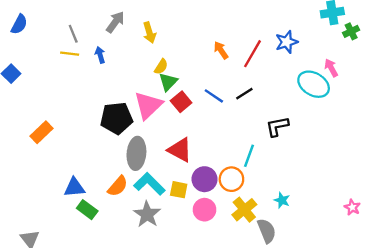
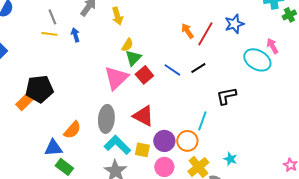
orange arrow: (221, 50) -> (187, 31), moved
black pentagon: (117, 118) -> (39, 89), moved
orange semicircle: (118, 186) -> (72, 130), moved

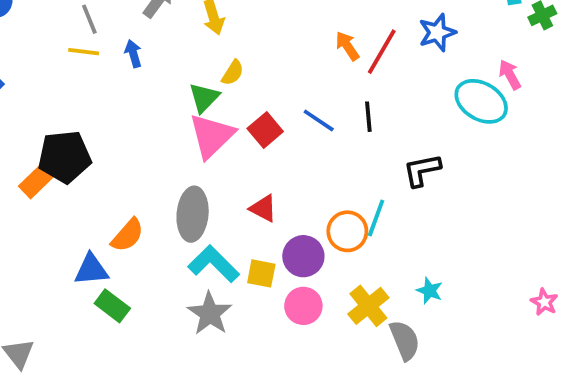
green triangle: (133, 58) -> (204, 98), moved
black line: (198, 68) -> (368, 117), turned -63
red triangle: (143, 116) -> (263, 208), size x0.7
orange circle: (187, 141) -> (347, 231), moved

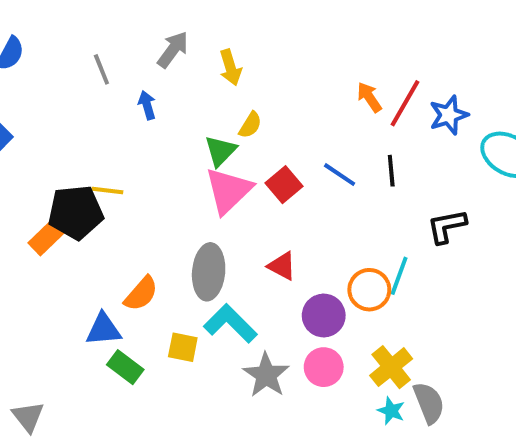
blue star: (437, 33) -> (449, 115), moved
yellow line: (84, 52) -> (107, 190), moved
yellow square: (261, 273) -> (183, 347), moved
cyan star: (430, 291) -> (391, 411), moved
gray star: (210, 314) -> (266, 375), moved

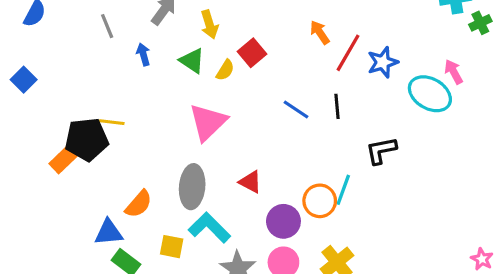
orange arrow: (369, 97) -> (320, 32), moved
green triangle: (220, 151) -> (192, 61), moved, turned -40
red square: (284, 185) -> (252, 53), moved

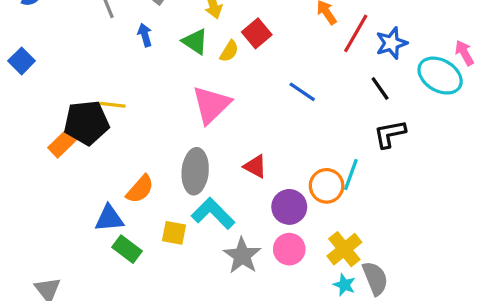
black line: (337, 106) -> (380, 89), moved, turned -30

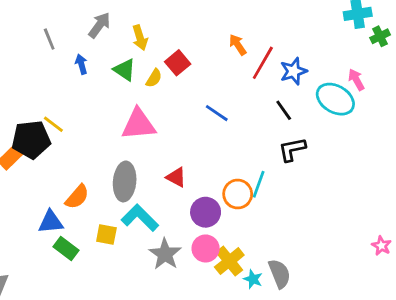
yellow line: (112, 105) -> (53, 124), turned 30
pink triangle: (211, 105) -> (139, 124), turned 39
yellow cross: (344, 249) -> (229, 261), moved

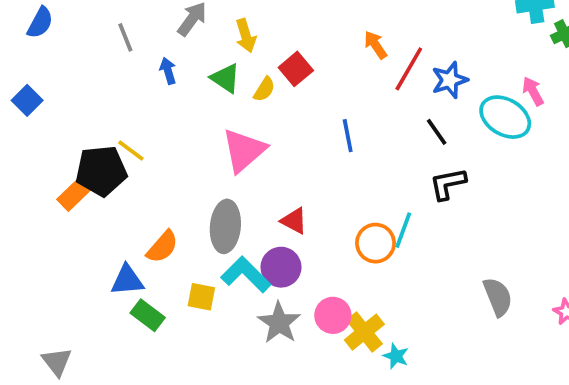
blue line: (217, 113) -> (348, 136), turned 45
pink triangle: (139, 124) -> (244, 150), turned -36
purple circle: (206, 212) -> (281, 267), moved
gray semicircle: (280, 274) -> (498, 297), moved

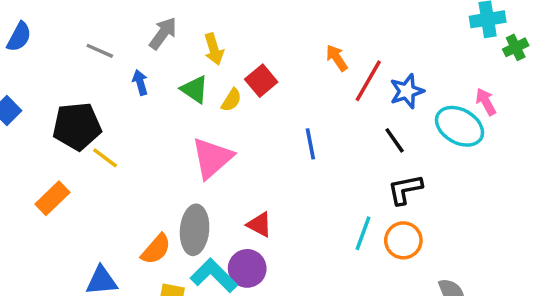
gray line: (125, 37) -> (100, 51), turned -44
black pentagon: (101, 171) -> (77, 126), moved
orange circle: (375, 243) -> (403, 240), moved
orange semicircle: (162, 247) -> (156, 249), moved

